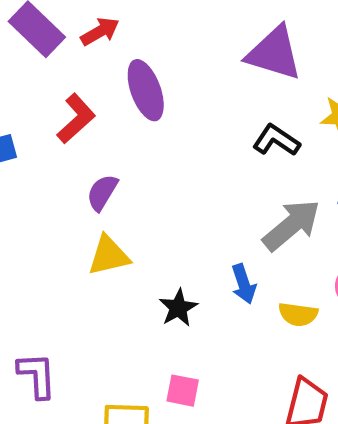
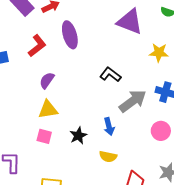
black L-shape: (276, 140) -> (110, 74), moved
yellow semicircle: (298, 314) -> (108, 157), moved
pink square: (183, 391) -> (44, 136), moved

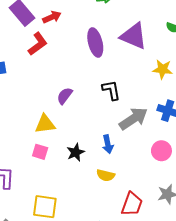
purple ellipse: (70, 35) -> (95, 42), moved
red L-shape: (37, 46) -> (38, 44), moved
black L-shape: (110, 74) -> (111, 90), turned 40
purple semicircle: (47, 80) -> (65, 96), moved

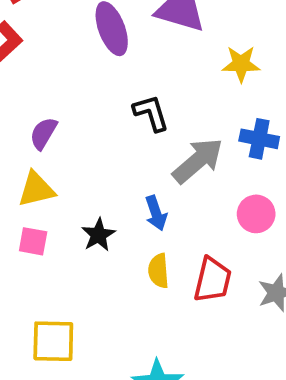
purple semicircle: (65, 96) -> (43, 133), moved
yellow semicircle: (106, 175) -> (159, 271), turned 78
red trapezoid: (132, 204) -> (213, 280), moved

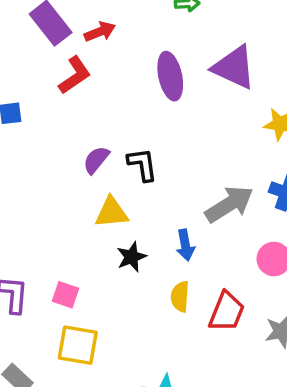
black L-shape: (151, 113) -> (142, 164), moved
yellow triangle: (36, 189) -> (112, 212), moved
pink square: (33, 241) -> (66, 295), moved

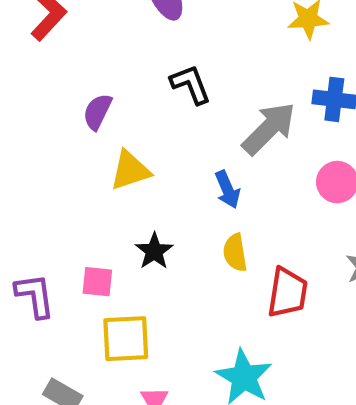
black L-shape: (142, 164) -> (191, 84), moved
black star: (132, 257) -> (154, 251), moved
red trapezoid: (227, 312) -> (287, 293), moved

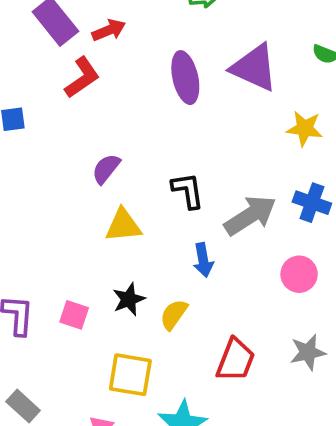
black L-shape: (191, 84) -> (188, 190), moved
yellow semicircle: (235, 253) -> (174, 314), moved, turned 32
yellow square: (126, 339) -> (130, 375), moved

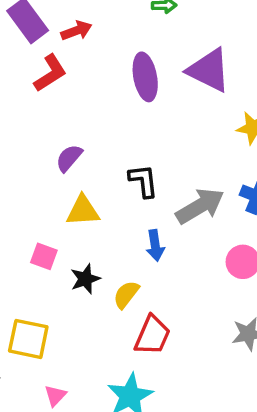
pink square: (74, 315) -> (44, 256), moved
red trapezoid: (236, 360) -> (152, 335), moved
yellow square: (130, 375) -> (28, 339), moved

